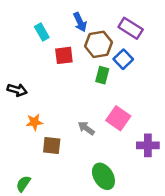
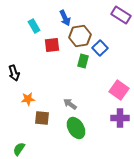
purple rectangle: (131, 28) -> (121, 15), moved
black arrow: (17, 90) -> (14, 73), turned 56
pink square: (118, 118) -> (119, 90), moved
green ellipse: (103, 176) -> (76, 128), moved

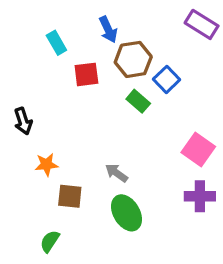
green rectangle: (83, 61) -> (138, 101), turned -64
green semicircle: (19, 149) -> (50, 241), moved

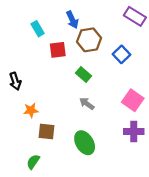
blue square: (167, 79) -> (121, 54), moved
green rectangle: (138, 101) -> (83, 75), moved
gray arrow: (117, 173) -> (87, 104), moved

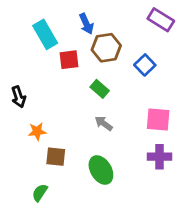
cyan rectangle: (38, 29) -> (45, 34), size x1.5
pink square: (133, 100) -> (158, 119), turned -30

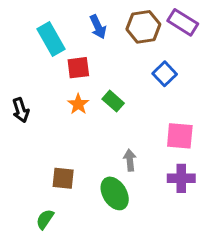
brown hexagon: (106, 48) -> (143, 27), moved
gray arrow: (104, 123) -> (130, 160), moved, turned 48
orange star: (37, 131) -> (78, 104), moved, turned -30

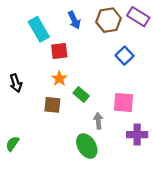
green rectangle: (113, 101) -> (81, 95), moved
pink square: (180, 136) -> (123, 103), moved
brown square: (63, 178) -> (52, 105), moved
green semicircle: (45, 219) -> (12, 144), moved

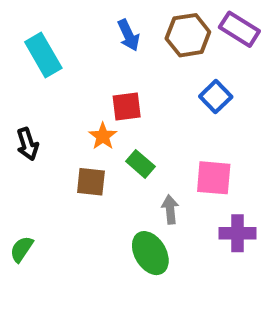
cyan rectangle: (39, 29) -> (43, 55), moved
red square: (59, 51) -> (127, 106), moved

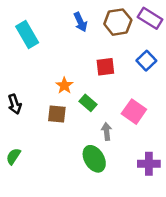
blue square: (216, 97) -> (146, 61), moved
red square: (127, 106) -> (105, 67), moved
black arrow: (28, 144) -> (15, 104), moved
pink square: (214, 178) -> (134, 112), turned 30
purple cross: (237, 233) -> (149, 164), moved

